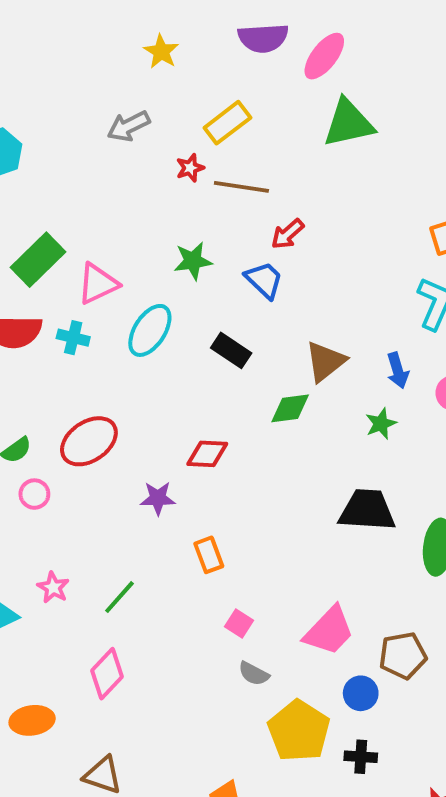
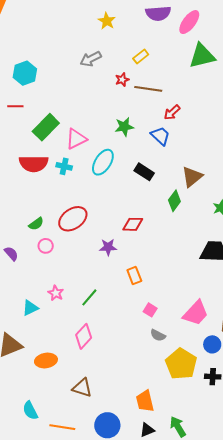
yellow rectangle: (227, 123) -> (141, 56), size x0.7
green diamond: (290, 408) -> (174, 201), turned -45

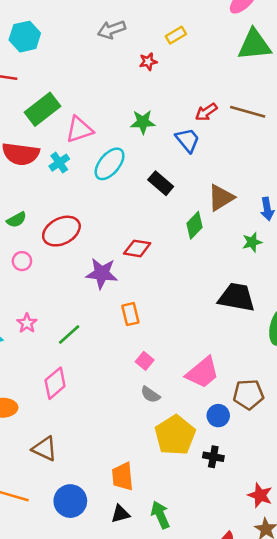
brown line: (148, 89) -> (248, 112), moved
cyan cross: (64, 166) -> (59, 163), turned 35
green semicircle: (36, 224) -> (17, 220), moved
purple star: (108, 247) -> (102, 273), size x1.4

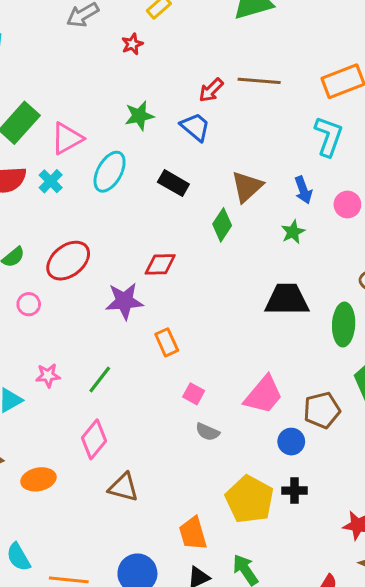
pink star: (27, 323) -> (48, 375), turned -30
yellow pentagon: (175, 435) -> (249, 499), moved
brown triangle: (44, 449) -> (123, 487), moved

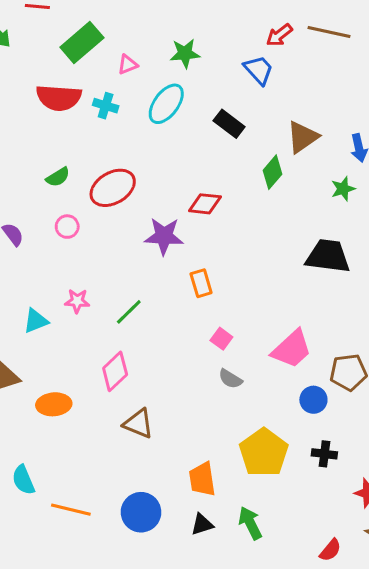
green star: (139, 116) -> (185, 53), moved
pink triangle: (67, 138) -> (128, 65), size x0.6
cyan cross: (51, 181) -> (106, 106), turned -35
black cross: (295, 491) -> (324, 454), moved

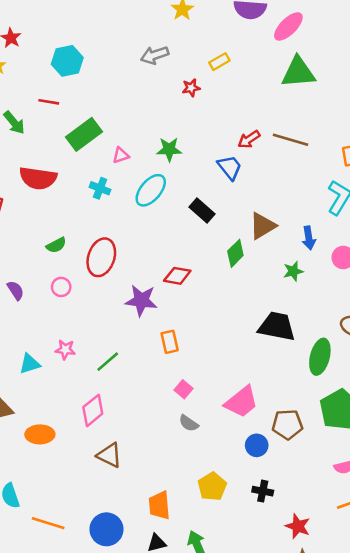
red semicircle: (59, 98) -> (38, 178), moved
red ellipse: (113, 188) -> (101, 257), turned -45
yellow pentagon: (264, 453) -> (212, 487), size x0.7

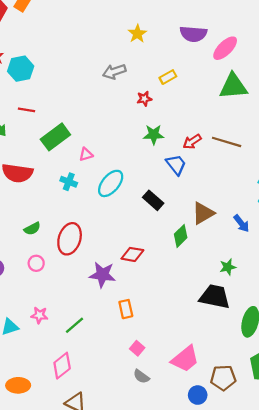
cyan hexagon: (67, 61) -> (21, 69), moved
green star: (169, 149) -> (154, 135), moved
blue arrow: (309, 238) -> (241, 223), turned -30
green star: (293, 271) -> (228, 267), moved

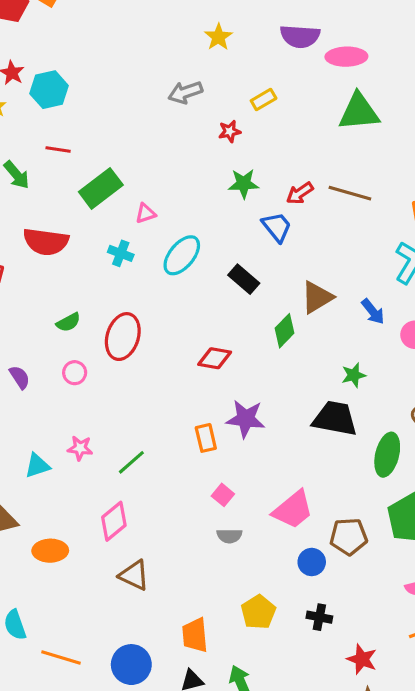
pink ellipse: (225, 48) -> (346, 57), turned 44
purple star: (103, 275) -> (246, 419), moved
gray semicircle: (141, 376) -> (229, 536), turned -35

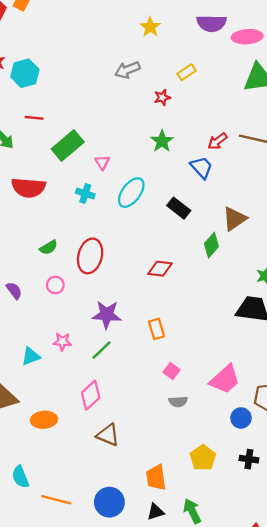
green star: (244, 184) -> (162, 141), moved, turned -30
pink triangle: (145, 213) -> (102, 162), turned -42
purple star: (246, 419) -> (107, 315), moved

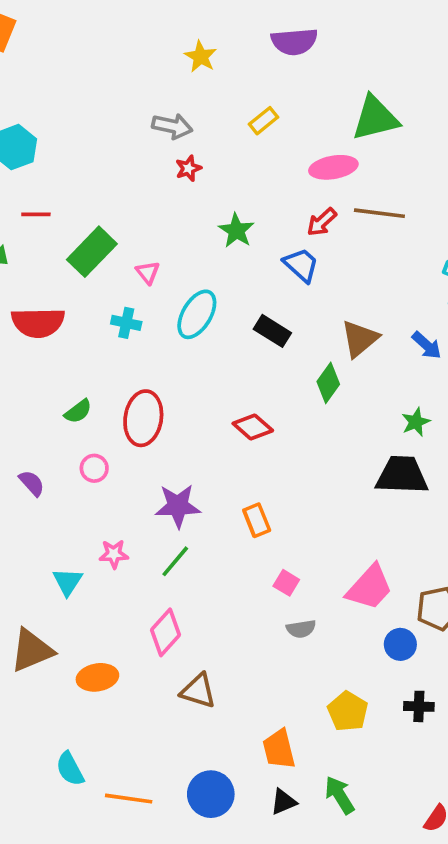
pink ellipse: (247, 37) -> (333, 167), moved
gray arrow: (127, 70) -> (172, 126), turned -140
red star: (162, 97) -> (188, 168), moved
red diamond: (160, 269) -> (253, 427), turned 40
cyan triangle: (31, 356) -> (67, 582), turned -30

